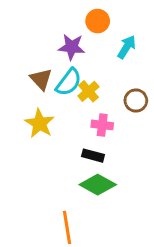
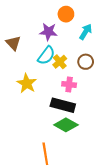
brown triangle: (41, 79) -> (13, 43), moved
brown circle: (136, 101) -> (86, 62), moved
black rectangle: (93, 156) -> (63, 105), size x1.6

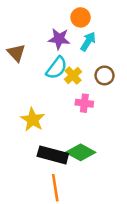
cyan arrow: (86, 32) -> (88, 41), moved
yellow star: (27, 83) -> (33, 120), moved
black rectangle: (63, 105) -> (53, 155), moved

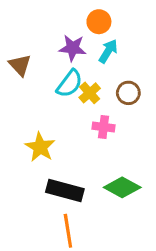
green diamond: (81, 152) -> (122, 187), moved

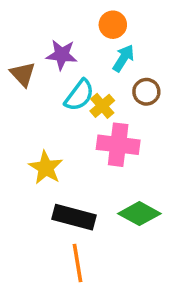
purple star: (73, 48) -> (62, 55), moved
brown circle: (128, 93) -> (146, 92), moved
pink cross: (104, 127) -> (118, 145), size x1.6

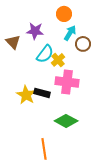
brown circle: (146, 92) -> (83, 44), moved
green diamond: (139, 214) -> (66, 121), moved
black rectangle: (74, 217) -> (42, 93), moved, size x0.7

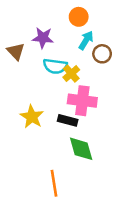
cyan semicircle: (45, 54) -> (55, 66), turned 60
black rectangle: (42, 93) -> (68, 120), moved
green diamond: (66, 121) -> (81, 149), turned 45

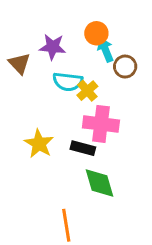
orange circle: (79, 17) -> (96, 33), moved
cyan arrow: (86, 40) -> (105, 50), turned -54

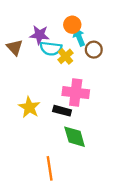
cyan semicircle: (68, 82) -> (51, 48), moved
yellow cross: (87, 91) -> (65, 56), moved

